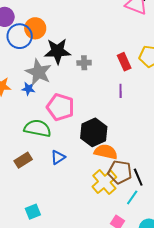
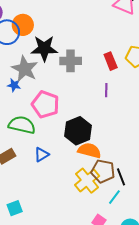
gray cross: (84, 63) -> (71, 61), size x1.5

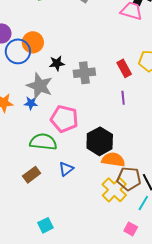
black star: (44, 48) -> (57, 63), size x0.6

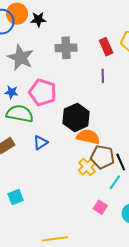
black star: (57, 63) -> (38, 19), moved
blue star: (31, 103) -> (11, 92), moved
yellow cross: (114, 190) -> (87, 167), size x0.7

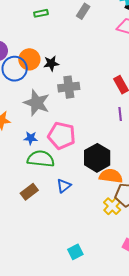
gray cross: (66, 48) -> (69, 87), moved
cyan square: (16, 197) -> (75, 252), moved

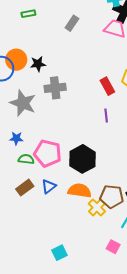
gray rectangle: (83, 11) -> (72, 23), moved
pink pentagon: (62, 136) -> (48, 153), moved
green semicircle: (41, 159) -> (26, 159), size x0.6
orange semicircle: (111, 176) -> (80, 191), moved
brown rectangle: (29, 192) -> (25, 188), moved

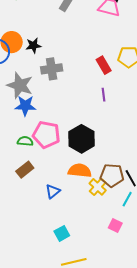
blue star: (16, 138) -> (25, 106), moved, size x1.5
blue triangle: (49, 186) -> (53, 191), moved

